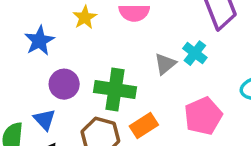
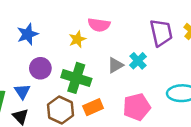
yellow star: (85, 17) -> (77, 39), moved

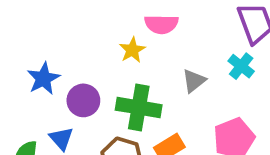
blue star: (28, 34) -> (43, 79), moved
cyan cross: (138, 61) -> (241, 66), moved

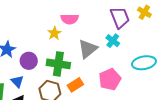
gray triangle: (194, 81) -> (88, 49), size x1.5

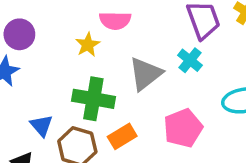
purple circle: (29, 61) -> (19, 34), moved
blue triangle: (17, 81) -> (42, 126), moved

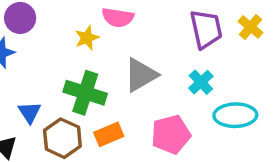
cyan cross: (190, 60) -> (201, 82), moved

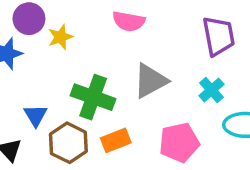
yellow star: (87, 38) -> (60, 37), moved

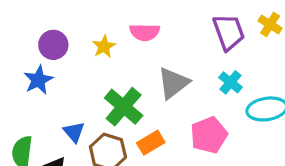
yellow star: (60, 37) -> (104, 46), moved
green cross: (93, 97) -> (124, 107), turned 30

